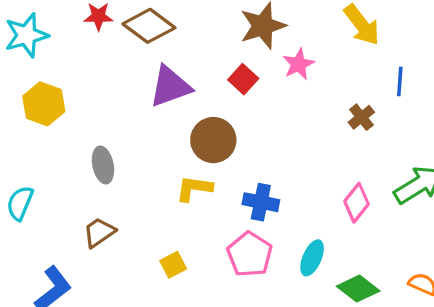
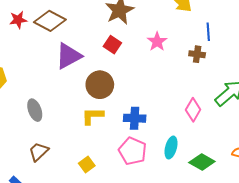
pink star: (299, 64) -> (157, 42), moved
brown cross: (361, 117) -> (197, 54), moved, turned -35

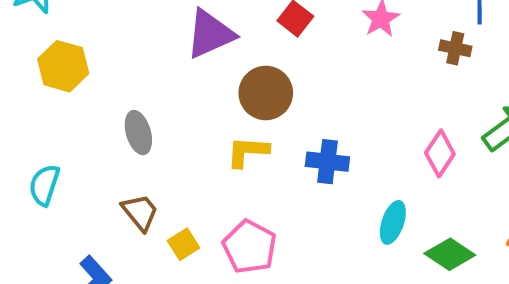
pink pentagon: (133, 151) -> (250, 247), moved
brown trapezoid: (39, 152) -> (140, 212), turned 90
yellow square: (87, 165) -> (183, 244), moved

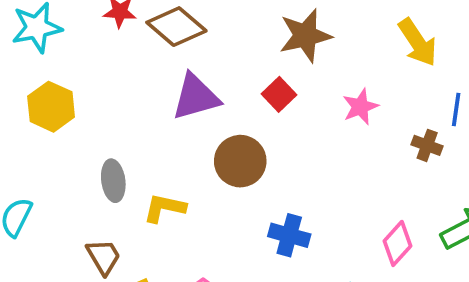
yellow L-shape: (248, 152) -> (164, 208), moved

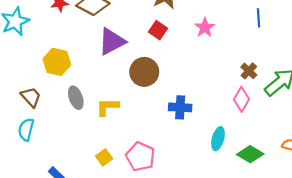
yellow hexagon: (51, 107) -> (57, 62), moved
brown cross: (427, 145) -> (249, 71), moved, turned 35
brown trapezoid: (104, 257) -> (31, 97), moved

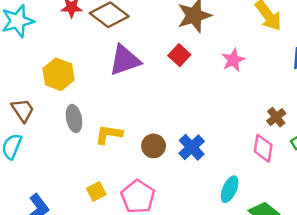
brown circle: (144, 72) -> (154, 146), moved, size x0.7
pink diamond: (242, 99) -> (263, 148), turned -30
blue cross: (180, 107) -> (192, 147), turned 35

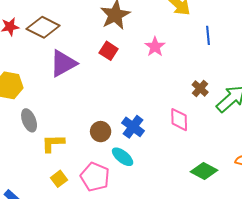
yellow L-shape: (109, 134) -> (53, 143), moved
pink diamond: (263, 148) -> (179, 120), moved
cyan ellipse: (230, 189) -> (123, 157), moved, turned -65

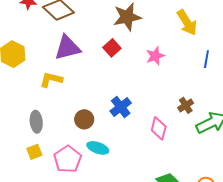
gray ellipse: (29, 120) -> (36, 122), moved
blue cross: (133, 127) -> (121, 107), moved
yellow L-shape: (53, 143) -> (51, 80), moved
cyan ellipse: (123, 157) -> (98, 148), turned -35

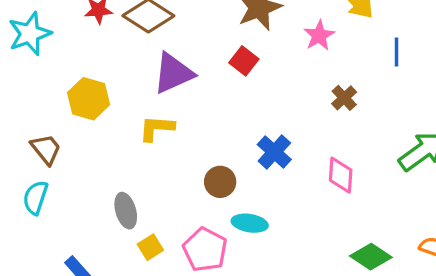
pink star: (155, 56) -> (319, 36), moved
brown cross: (186, 105) -> (344, 98), moved
gray ellipse: (36, 122) -> (126, 211), moved

